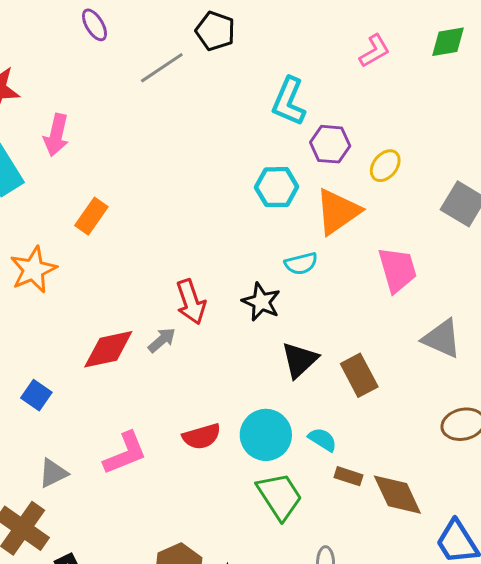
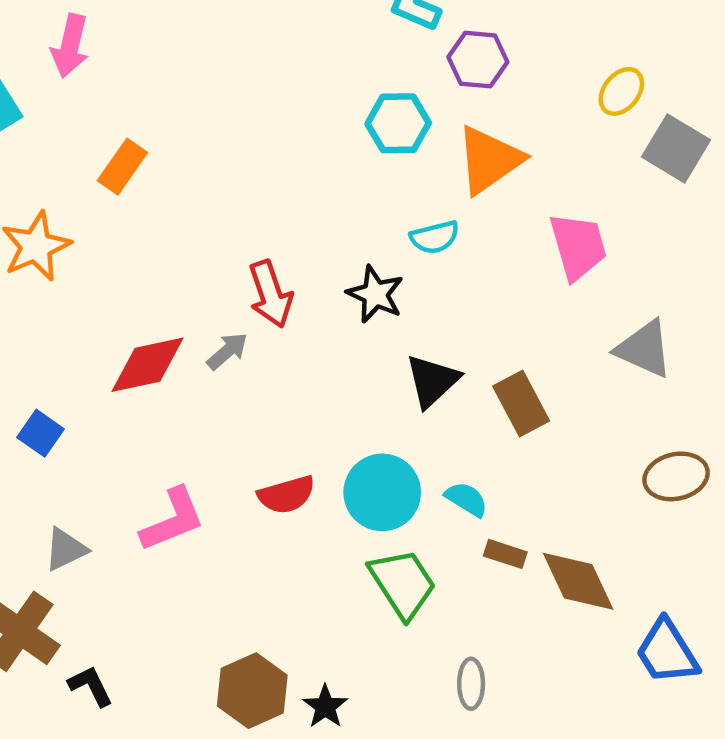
yellow ellipse: (385, 166) -> (621, 91), moved

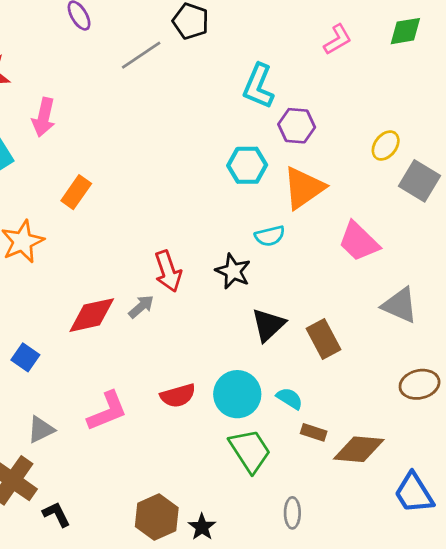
pink trapezoid: (578, 246) -> (359, 242), turned 150
brown diamond: (578, 581) -> (359, 449), turned -60

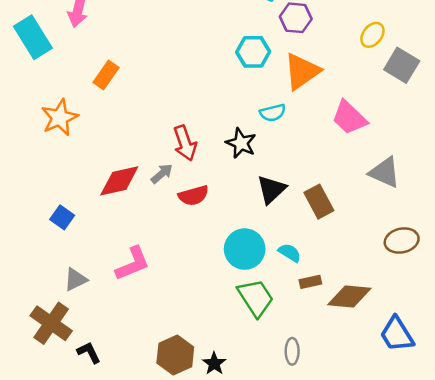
red semicircle: (178, 396) -> (194, 195), moved
brown rectangle: (314, 432) -> (310, 282), turned -30

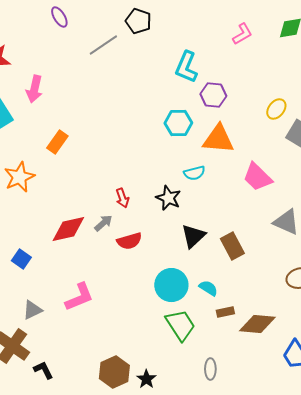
orange triangle: (302, 71) -> (218, 139), turned 40
red arrow: (185, 143) -> (122, 198), size x0.7

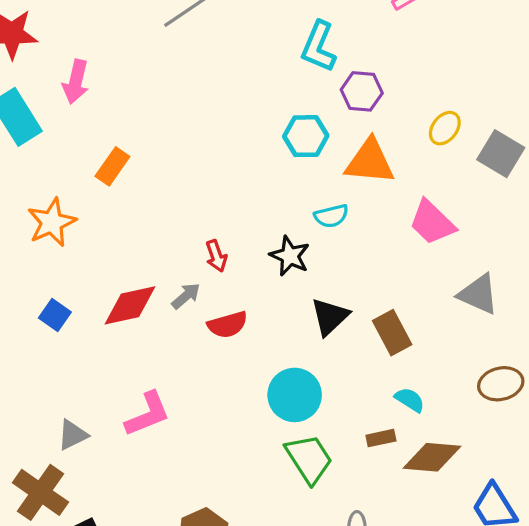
yellow ellipse: (276, 109) -> (445, 128), moved
blue square: (21, 259) -> (55, 315), moved
cyan semicircle: (208, 288) -> (410, 400), moved

